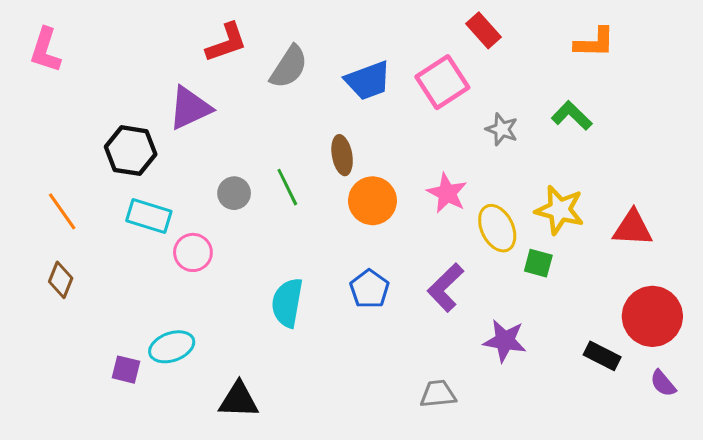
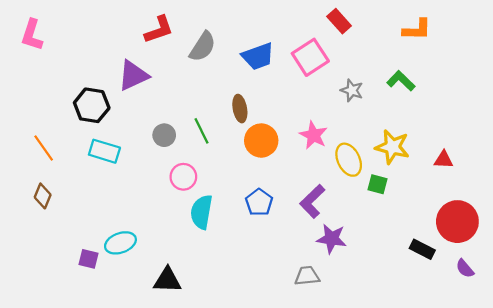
red triangle: (633, 228) -> (444, 160), size x0.7
pink circle: (193, 252) -> (183, 177), moved
purple star: (505, 341) -> (332, 239), moved

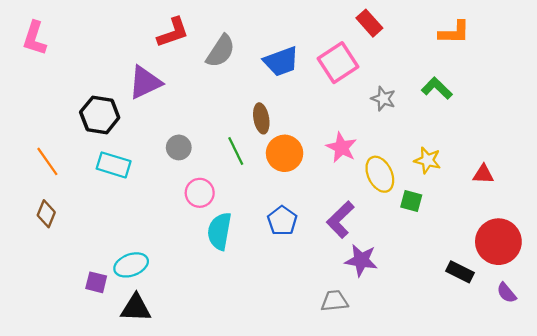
green line: (201, 131) -> (236, 151), moved
yellow star: (392, 147) -> (428, 160), size x0.7
black triangle: (167, 280) -> (136, 308), moved

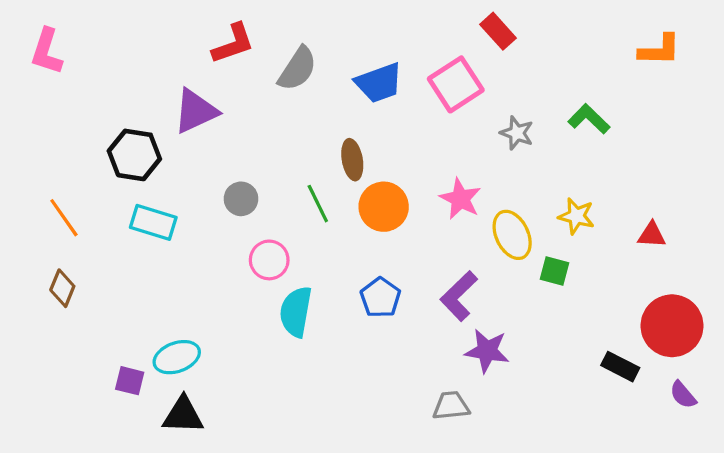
orange L-shape: (454, 32) -> (659, 50), moved

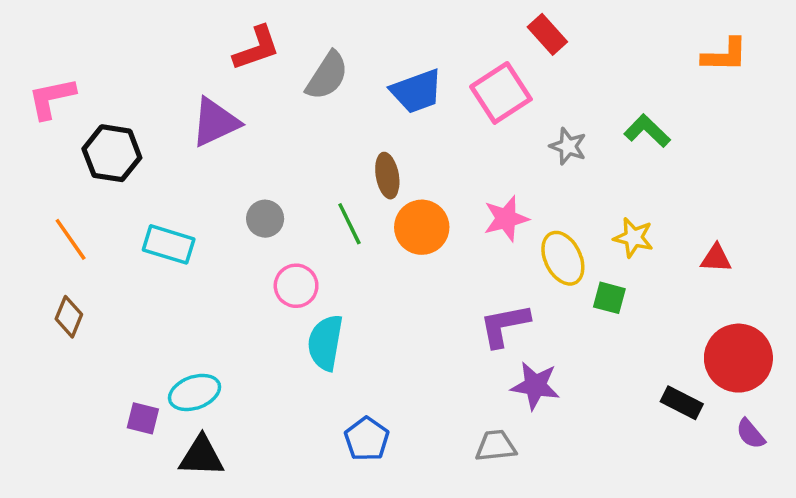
pink L-shape: (47, 52) -> (52, 98), moved, turned 60
black hexagon: (134, 155) -> (112, 153), moved
pink star: (460, 199) -> (506, 219), turned 30
purple L-shape: (459, 296) -> (504, 325), turned 33
blue pentagon: (380, 298) -> (367, 439), moved

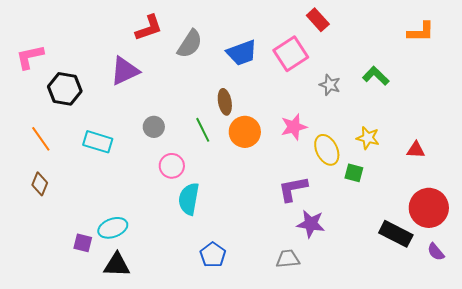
black rectangle: (682, 403) -> (396, 234), size x1.4

